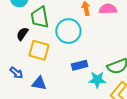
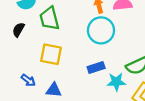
cyan circle: (68, 31) -> (101, 30), moved
black semicircle: (22, 34) -> (18, 30), moved

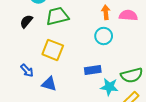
green trapezoid: (49, 19) -> (57, 16), turned 80
cyan circle: (101, 30) -> (104, 36), size x0.7

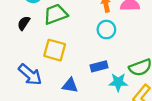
blue arrow: (27, 70) -> (30, 75), size x1.6
blue triangle: (49, 84) -> (70, 85), moved

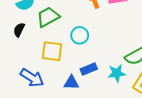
cyan circle: (106, 30) -> (80, 35), moved
blue rectangle: (99, 66) -> (89, 69), moved

